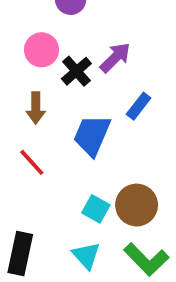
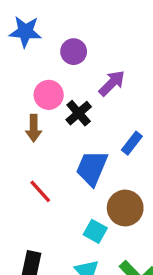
purple arrow: (115, 58) -> (112, 83), moved
brown arrow: (36, 108) -> (34, 128), moved
brown circle: (137, 205) -> (125, 208), moved

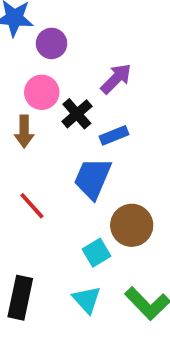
purple circle: (74, 52) -> (52, 43), moved
blue rectangle: (132, 143) -> (114, 135), moved, turned 30
cyan square: (95, 231) -> (96, 253), turned 30

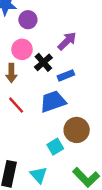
blue trapezoid: (93, 178) -> (53, 102), turned 48
red line: (32, 206) -> (16, 105), moved
cyan triangle: (87, 300) -> (39, 175), moved

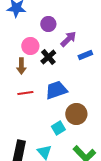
purple circle: (28, 20) -> (48, 24), moved
blue rectangle: (66, 75) -> (85, 55), moved
red line: (16, 105) -> (25, 93), turned -56

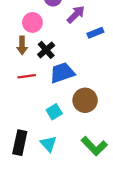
black cross: (48, 57) -> (46, 50), moved
cyan square: (58, 128) -> (54, 112), moved

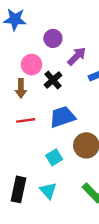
black cross: (46, 50) -> (53, 80), moved

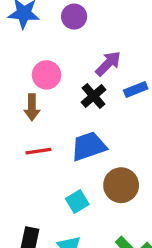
purple circle: (53, 38) -> (74, 17), moved
black cross: (53, 80) -> (94, 96), moved

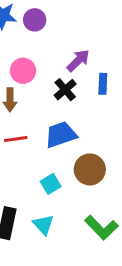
purple circle: (74, 17) -> (35, 20), moved
blue rectangle: (136, 90) -> (103, 84), turned -66

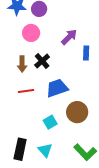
pink circle: (23, 71) -> (31, 33), moved
black cross: (65, 90) -> (42, 61), moved

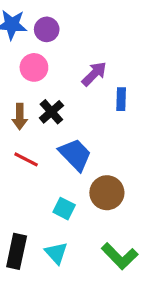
blue trapezoid: (57, 88) -> (75, 155), turned 65
red line: (26, 91) -> (26, 159), turned 35
cyan square: (50, 122) -> (64, 209), turned -32

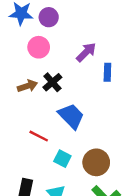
brown arrow: (20, 117) -> (27, 86), turned -108
red line: (26, 159) -> (39, 136), moved
brown circle: (107, 193) -> (96, 162), moved

